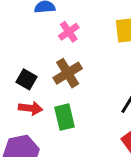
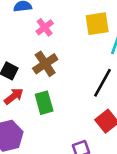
red arrow: (30, 108) -> (14, 96), turned -42

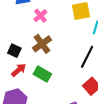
green rectangle: (44, 103) -> (42, 74), turned -42

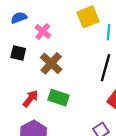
black square: (14, 51) -> (18, 53), moved

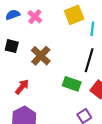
pink cross: (43, 31) -> (35, 17), moved
green rectangle: (59, 98) -> (72, 84), moved

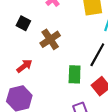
green rectangle: (72, 84) -> (75, 74), turned 60

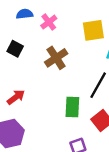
brown cross: (50, 39) -> (56, 58), moved

